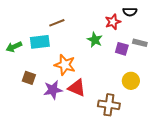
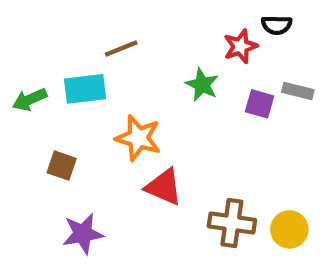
yellow circle: (131, 81) -> (289, 229), moved
purple star: (53, 90) -> (83, 234), moved

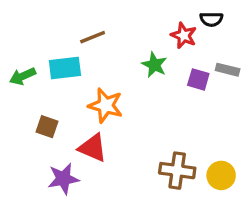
red star: (240, 46) -> (184, 35), turned -30
red triangle: (164, 187) -> (93, 148), moved

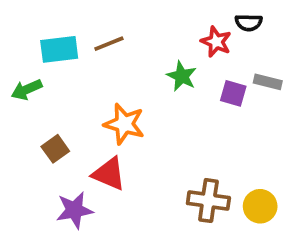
cyan rectangle: (65, 68) -> (59, 49), moved
brown square: (47, 127) -> (55, 149), turned 35

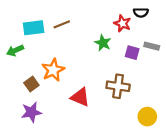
orange star: (124, 124) -> (53, 70), moved, turned 30
red triangle: (109, 174) -> (80, 97), moved
brown cross: (208, 201) -> (118, 86), moved
purple star: (74, 210) -> (31, 112), moved

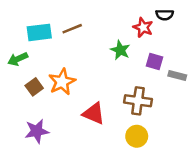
gray rectangle: (152, 46) -> (177, 75), moved
brown square: (31, 84) -> (34, 87), moved
yellow circle: (147, 117) -> (137, 136), moved

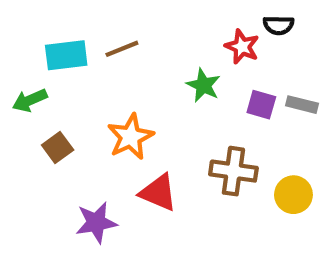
gray rectangle: (177, 75) -> (302, 105), moved
orange star: (62, 82) -> (130, 137), moved
purple star: (37, 131) -> (96, 223), moved
yellow circle: (137, 136) -> (293, 195), moved

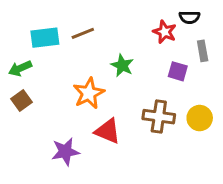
green star: (203, 85) -> (122, 65), moved
gray rectangle: (302, 105) -> (203, 51), moved, turned 66
brown square: (58, 147) -> (22, 100), moved
yellow circle: (293, 195) -> (200, 118), moved

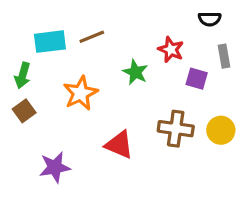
red star: (165, 32) -> (171, 50), moved
green arrow: (20, 68) -> (23, 75), turned -50
orange star: (89, 93) -> (81, 93), moved
purple star: (65, 152) -> (55, 167), moved

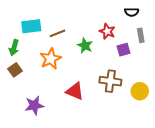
brown line: (92, 37) -> (58, 33), moved
purple square: (197, 79) -> (124, 50), turned -32
yellow circle: (221, 130) -> (140, 91), moved

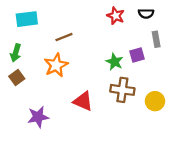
cyan rectangle: (31, 26) -> (27, 19), moved
red star: (107, 31) -> (116, 16), moved
green star: (85, 46) -> (115, 62), moved

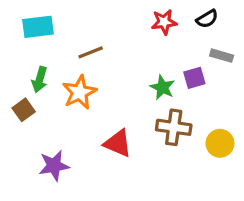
black semicircle: (146, 13) -> (207, 19), turned -32
red star: (116, 16) -> (164, 22), turned -30
gray rectangle: (156, 39) -> (222, 56), turned -64
green arrow: (16, 53) -> (40, 79), moved

